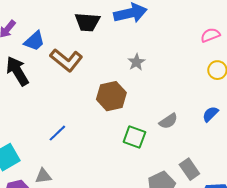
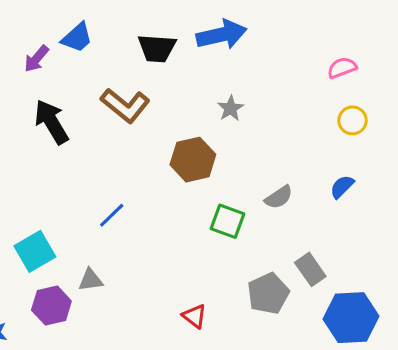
blue trapezoid: (34, 41) -> (77, 38), moved

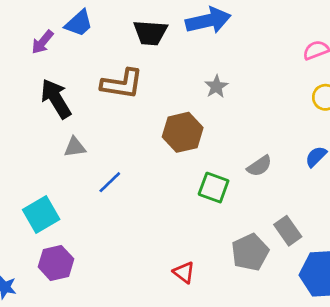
brown L-shape: (125, 105) -> (122, 84), turned -30
gray triangle: (91, 280) -> (75, 147), moved

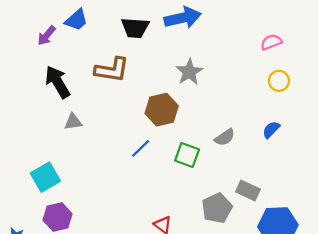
gray star: (216, 87) -> (189, 72), size x1.4
blue line: (110, 182) -> (141, 148), moved
gray rectangle: (288, 231) -> (248, 190), turned -30

